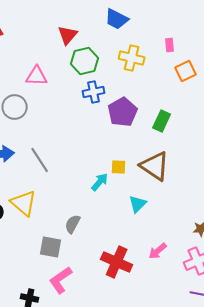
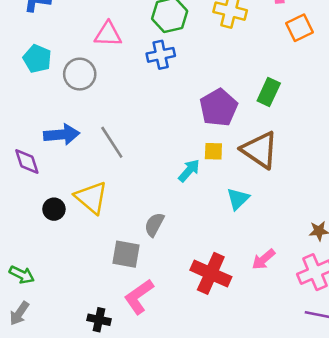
blue cross: (94, 92) -> (161, 55), moved
purple pentagon: (123, 112) -> (219, 108), moved

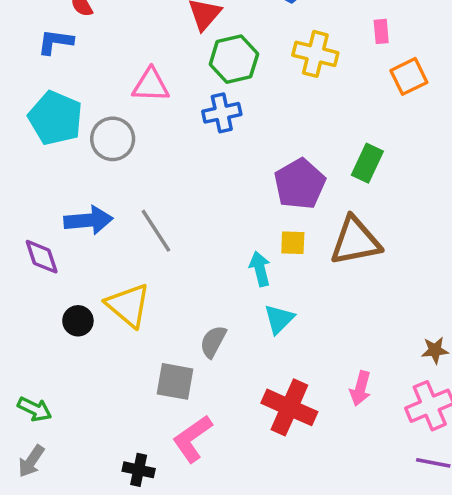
cyan pentagon: (37, 59) -> (55, 118), size x1.4
brown triangle: (260, 150) -> (355, 241), turned -45
cyan arrow: (189, 171) -> (260, 269), turned -55
cyan triangle: (238, 199) -> (279, 319), moved
pink arrow: (264, 259) -> (360, 388), turned -35

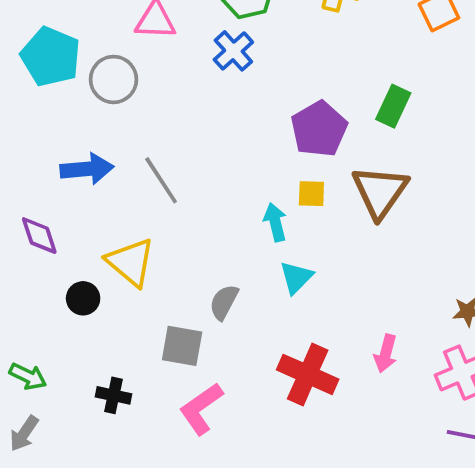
blue cross: (222, 113) -> (233, 51), turned -30
brown triangle: (355, 241) -> (380, 192), turned -44
purple diamond: (42, 257) -> (39, 236), moved
black circle: (78, 321) -> (83, 298), moved
black cross: (139, 470) -> (114, 395), moved

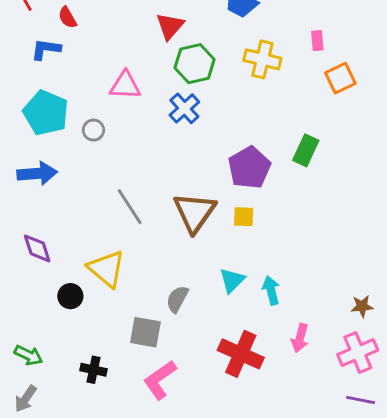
gray circle: (114, 79) -> (93, 130), size x0.6
blue arrow: (87, 169) -> (37, 173), moved
brown triangle: (380, 192) -> (195, 212), moved
cyan arrow: (275, 222) -> (271, 290), moved

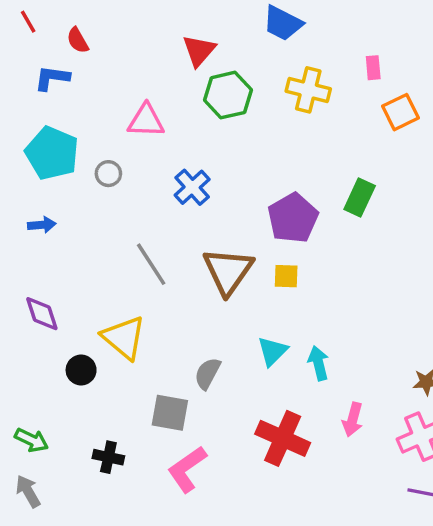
blue cross: (184, 108) -> (192, 187), moved
blue arrow: (37, 173) -> (42, 225), size x0.6
gray arrow: (26, 399) -> (28, 491), turned 116

